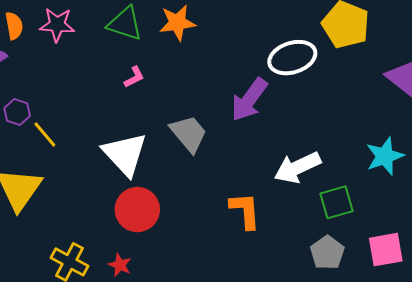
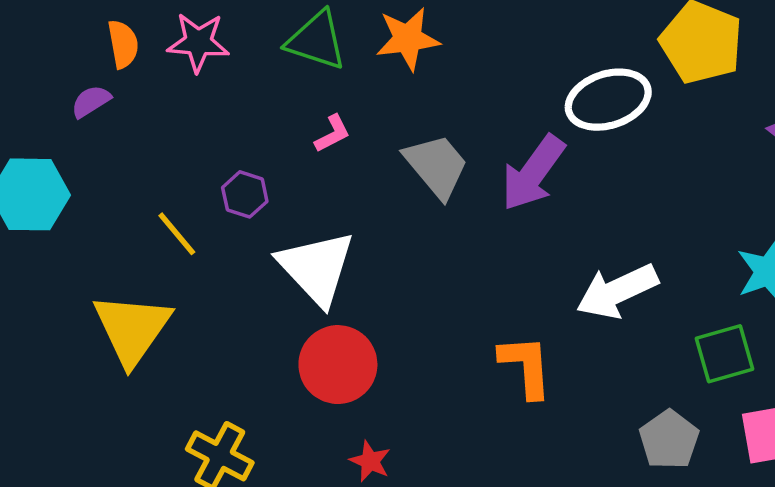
purple hexagon: (17, 112) -> (245, 194), moved
gray trapezoid: (189, 134) -> (436, 166), moved
green square: (336, 202) -> (725, 354), moved
red star: (120, 265) -> (370, 461), moved

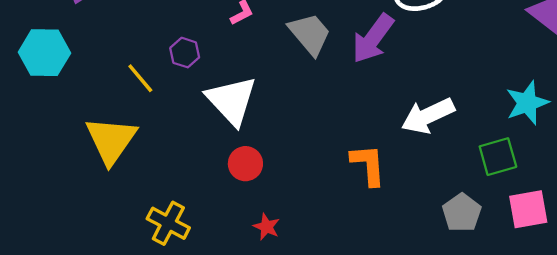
red circle: (338, 365) -> (245, 164), size x0.7

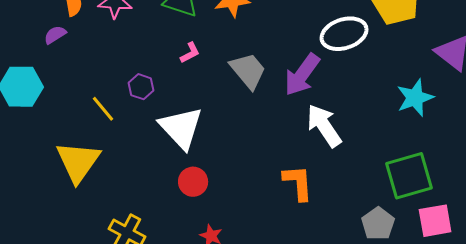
cyan star: (527, 103) -> (415, 98), moved
white arrow: (428, 116) -> (324, 126), moved, turned 81
green square: (498, 157) -> (409, 176), size x1.4

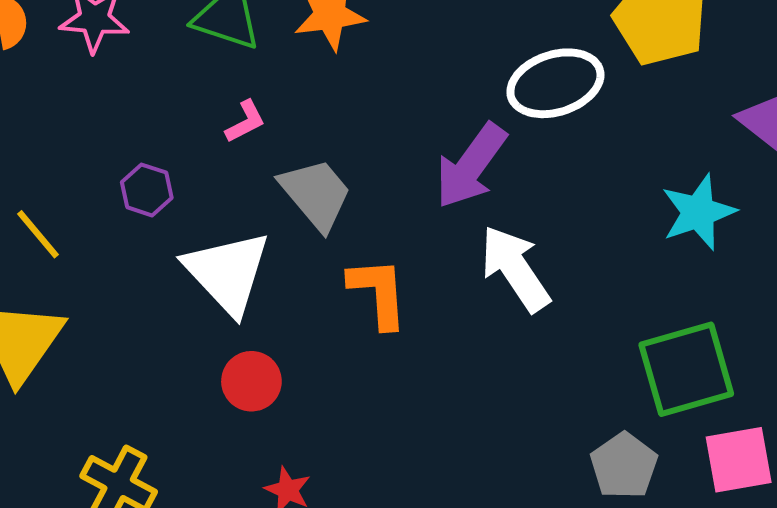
gray trapezoid: (248, 71) -> (316, 194), moved
yellow line: (103, 109) -> (38, 234), moved
orange L-shape: (298, 183) -> (378, 293), moved

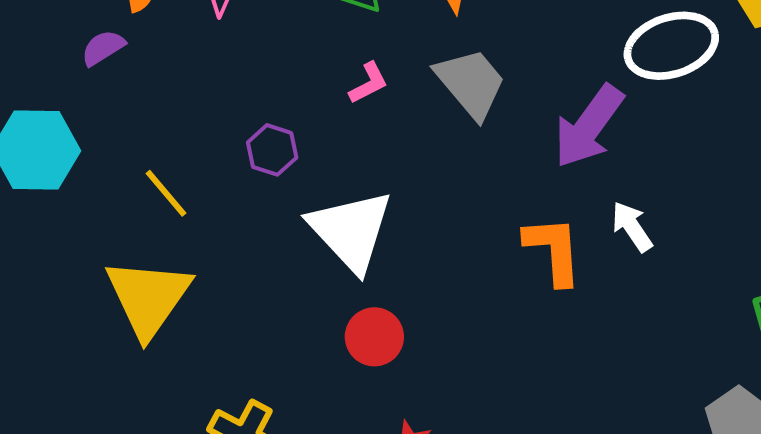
gray trapezoid: (316, 194) -> (471, 83), moved
white arrow: (515, 268) -> (632, 227), size x0.6
orange L-shape: (378, 293) -> (553, 250), moved

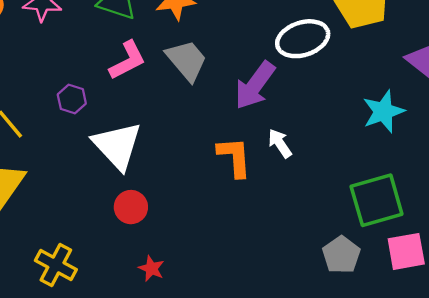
pink L-shape: (368, 83) -> (128, 60), size x1.6

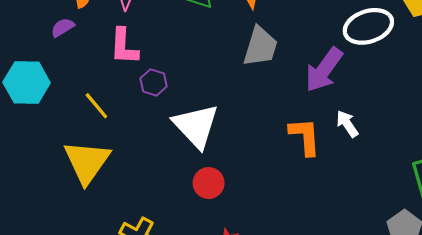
pink L-shape: (128, 60) -> (124, 46), moved, turned 120
gray trapezoid: (187, 60) -> (260, 46), turned 57

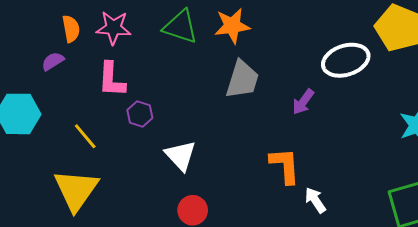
purple arrow: (324, 70) -> (303, 102), size x0.6
white arrow: (347, 124) -> (315, 200), moved
white triangle: (196, 126) -> (180, 156), size x0.7

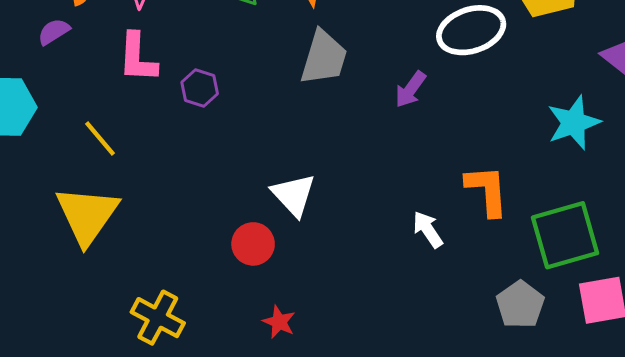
purple hexagon: (140, 114) -> (200, 88), moved
white triangle: (180, 156) -> (293, 195), moved
orange L-shape: (285, 166) -> (487, 191), moved

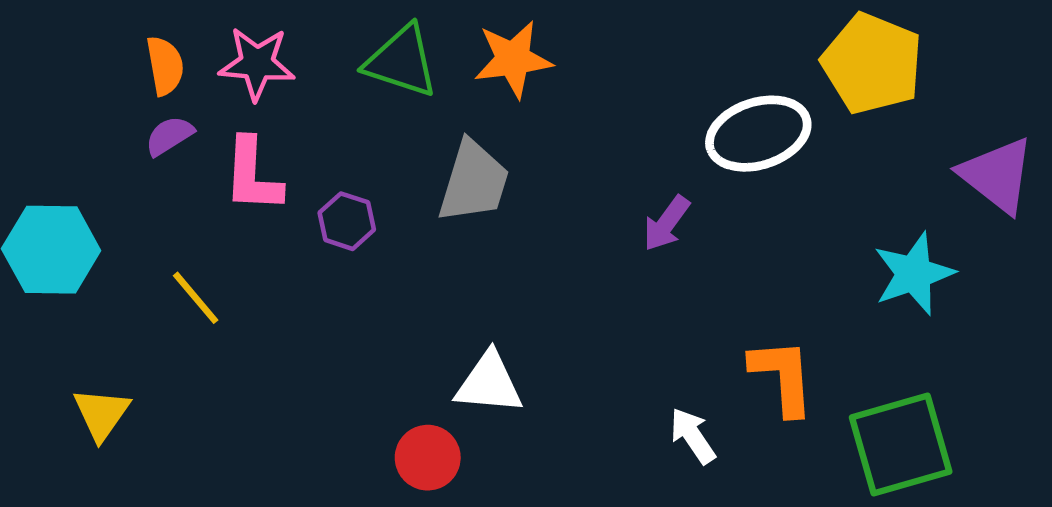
purple semicircle: (54, 32) -> (169, 136), moved
gray trapezoid: (324, 58) -> (474, 182), moved
white triangle: (293, 195) -> (489, 383), turned -42
yellow triangle: (87, 215) -> (101, 414), moved, size x0.6

